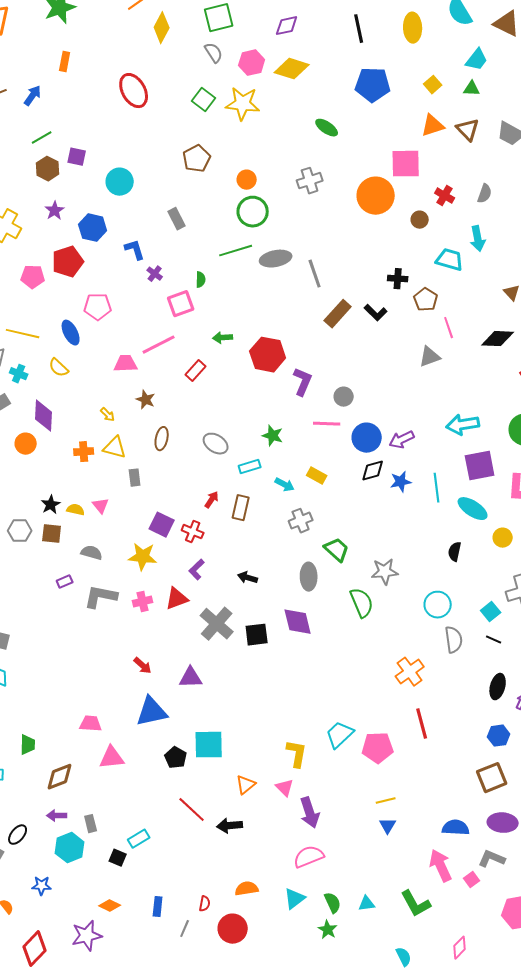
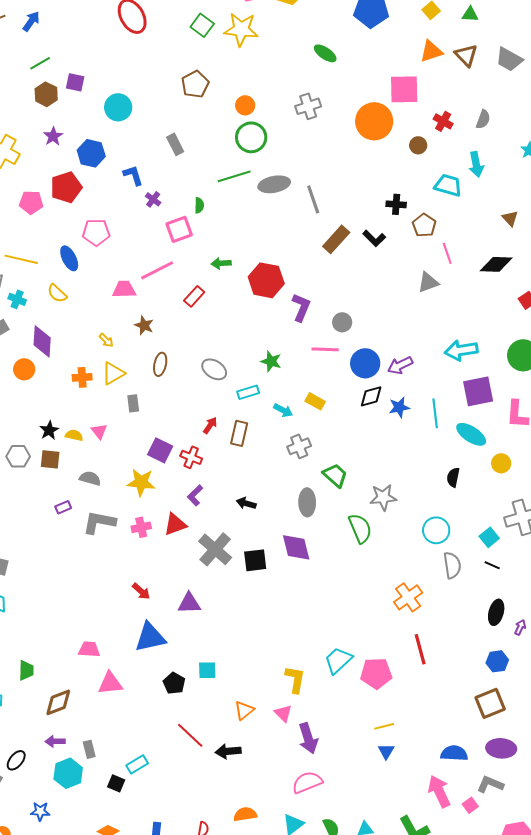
yellow triangle: (115, 448) -> (113, 373), turned -45
cyan square: (209, 745) -> (207, 670), size x0.6

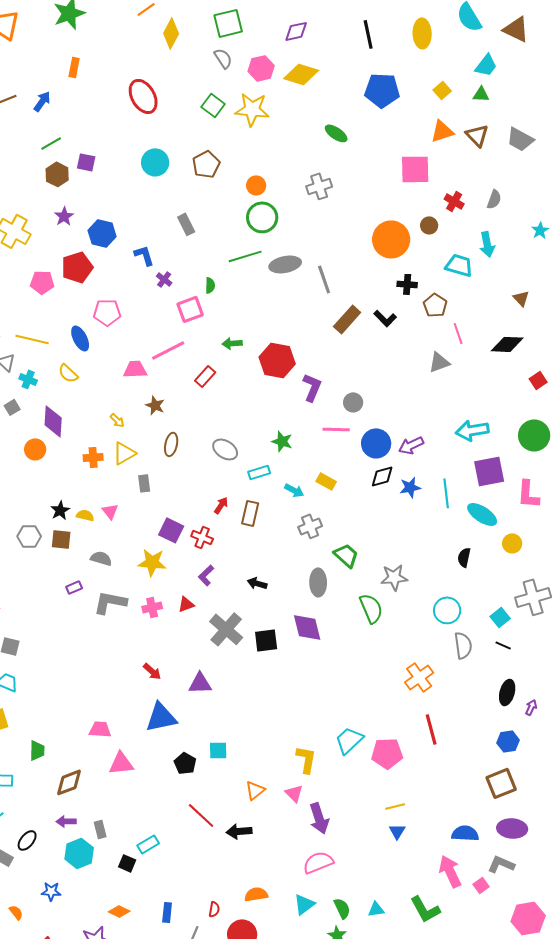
cyan circle: (118, 107) -> (155, 162), moved
orange circle: (374, 121) -> (391, 239), moved
red triangle: (175, 524) -> (186, 604), size x0.7

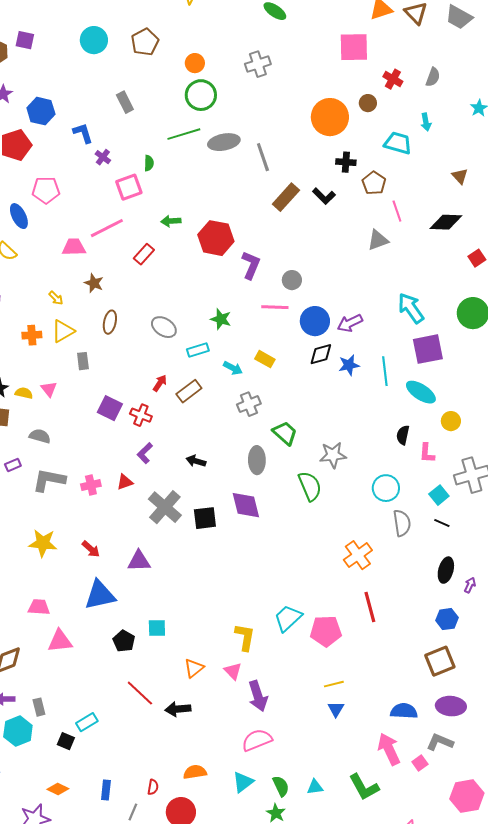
cyan arrow: (487, 244) -> (426, 122), size x0.7
cyan arrow: (472, 430) -> (411, 308), turned 64
pink L-shape: (528, 494) -> (427, 453), moved, size x0.7
brown rectangle: (250, 513) -> (189, 391), turned 40
yellow star: (152, 562) -> (43, 543), moved

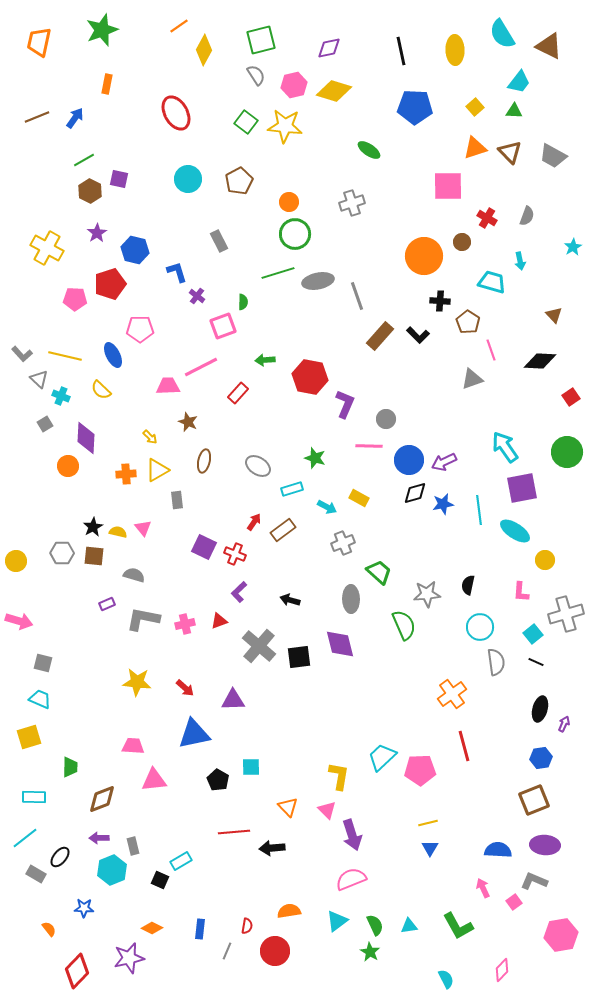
black semicircle: (403, 435) -> (468, 585), moved
orange triangle: (194, 668) -> (288, 807), turned -35
red line: (140, 693) -> (234, 832), turned -48
pink arrow: (389, 749) -> (483, 888), size x0.6

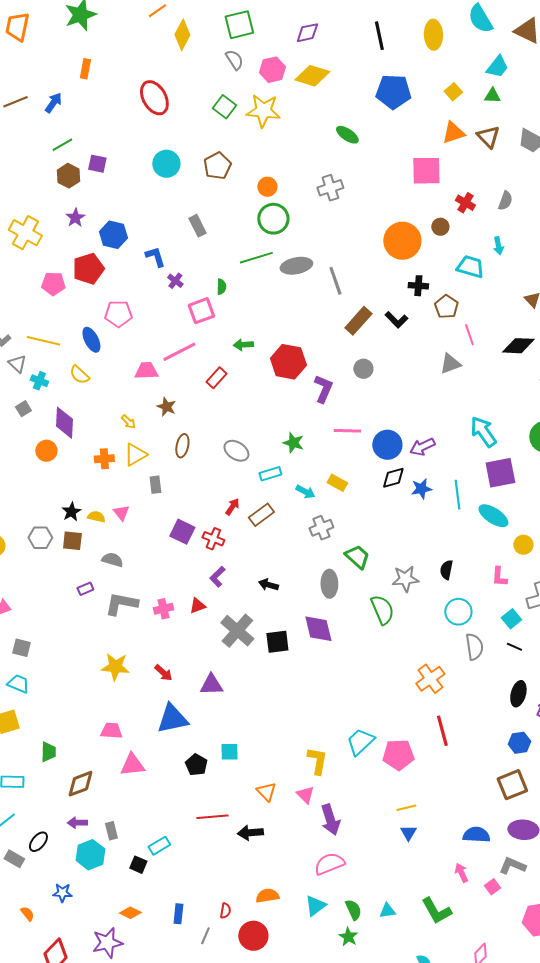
gray circle: (386, 419) -> (363, 369), moved

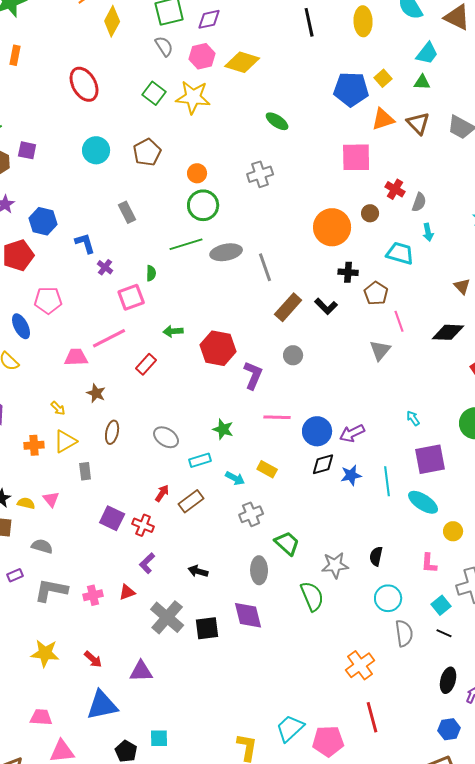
purple diamond: (307, 33) -> (209, 19), moved
blue pentagon: (393, 92) -> (351, 89), moved
gray semicircle: (505, 201) -> (419, 202), moved
gray triangle: (450, 364) -> (380, 350), turned -30
cyan arrow: (483, 432) -> (413, 418), size x0.5

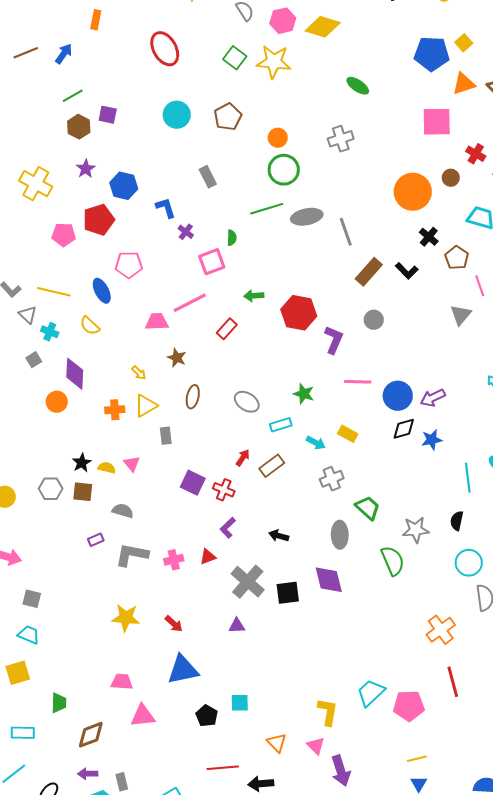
black cross: (348, 272) -> (429, 237), turned 36
cyan line: (387, 481) -> (468, 478), moved
purple triangle: (141, 671) -> (237, 626), moved, size x0.7

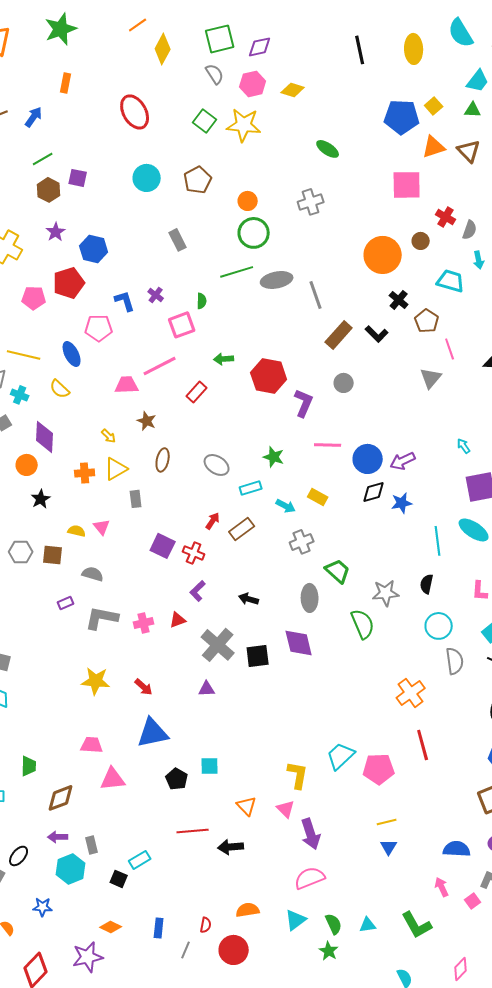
yellow diamond: (323, 27) -> (293, 90), size x0.7
blue L-shape: (166, 208) -> (125, 301), moved
black star: (82, 463) -> (41, 499), moved

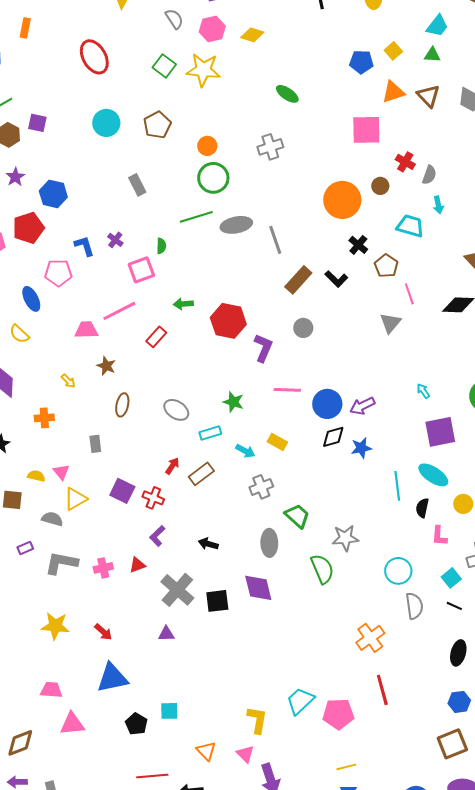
blue pentagon: (402, 117) -> (361, 62), size x0.7
yellow triangle: (116, 469) -> (75, 499), moved
black semicircle: (427, 584) -> (422, 508), moved

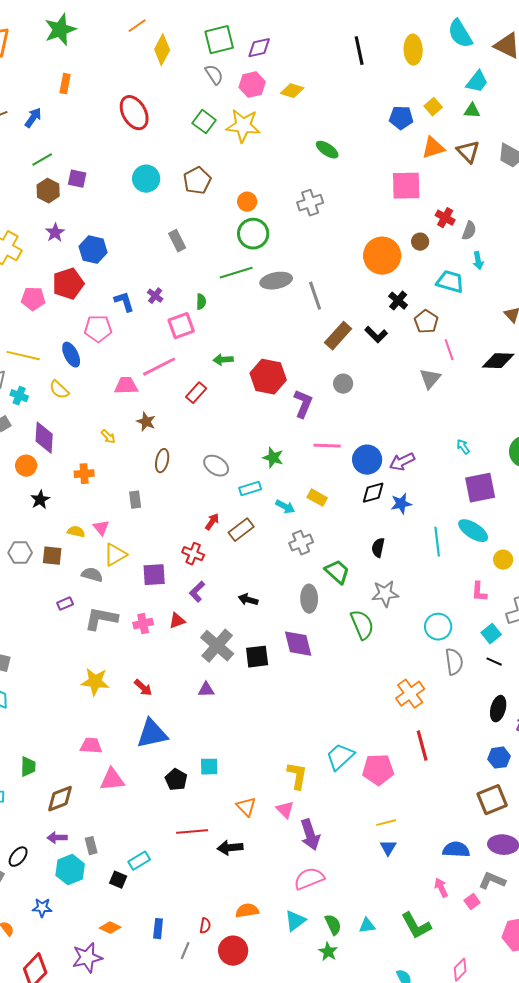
purple square: (122, 491) -> (154, 575), moved, turned -30
black semicircle: (422, 508) -> (378, 548), moved

